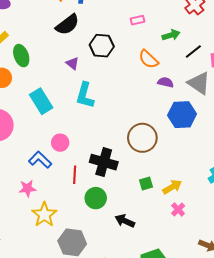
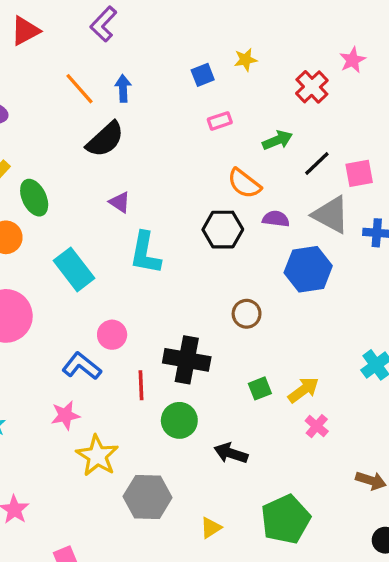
black hexagon: (102, 46) -> (223, 230), moved
brown circle: (142, 138) -> (247, 314), size x0.6

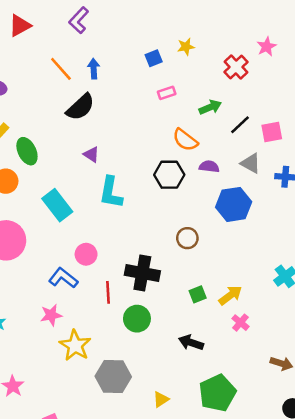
gray triangle: (331, 215) -> (251, 163), size x0.7
black arrow: (231, 453) -> (191, 343), moved

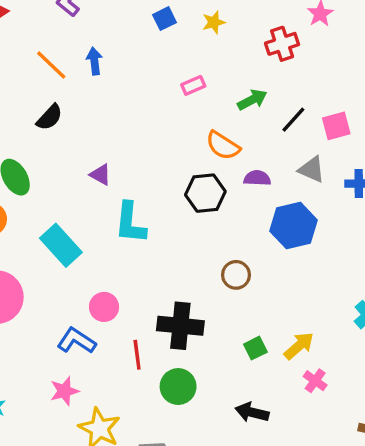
blue square: (154, 58) -> (165, 19), moved
red cross: (236, 67) -> (282, 44), turned 30
black semicircle: (80, 107) -> (49, 117), moved, size x0.7

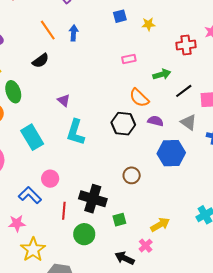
green square: (255, 348) -> (119, 220), moved
pink cross: (315, 381) -> (146, 246), moved

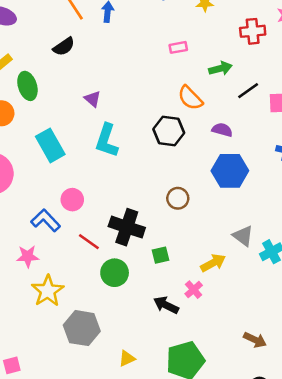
purple semicircle: (156, 121) -> (222, 130), moved
gray triangle: (189, 122) -> (243, 236), moved
red line: (64, 211) -> (89, 242), turned -60

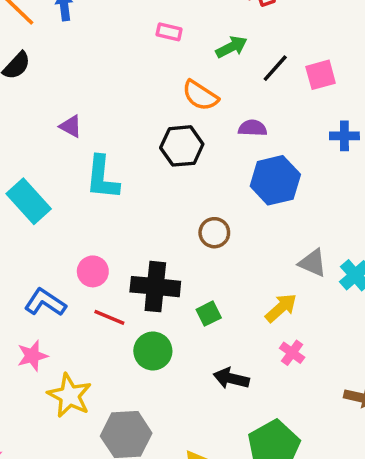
pink rectangle: (178, 47) -> (169, 32), turned 36
pink circle: (72, 200) -> (93, 271), moved
pink cross: (194, 290) -> (292, 353), moved

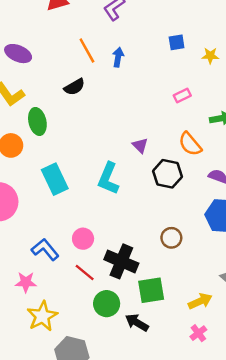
pink rectangle: (169, 32) -> (182, 96), turned -56
purple triangle: (71, 126) -> (140, 145), moved
green square: (209, 314) -> (151, 290), size x1.6
black arrow: (231, 378) -> (137, 323), moved

